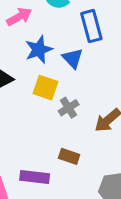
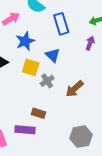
blue triangle: (73, 58) -> (53, 55), moved
brown rectangle: (69, 156) -> (38, 113), moved

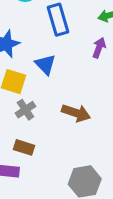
gray cross: (47, 81) -> (25, 110), moved
brown arrow: (74, 89) -> (76, 113), turned -120

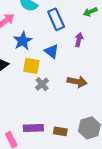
purple arrow: (99, 48) -> (79, 40), moved
brown rectangle: (24, 147) -> (60, 131), moved

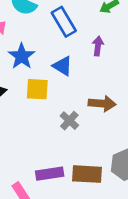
gray cross: (42, 84) -> (69, 121), moved
brown rectangle: (60, 131) -> (87, 174), size x1.5

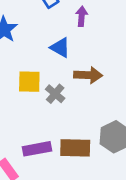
blue triangle: (63, 66) -> (60, 48), moved
yellow square: (37, 89) -> (29, 82), moved

